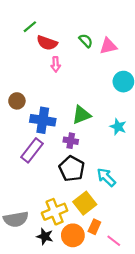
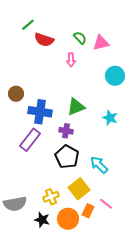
pink arrow: (56, 64) -> (71, 60), moved
yellow cross: (55, 212) -> (51, 197), size x0.7
pink line: (114, 241) -> (106, 204), moved

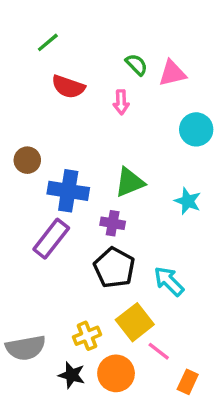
red semicircle: (44, 40) -> (68, 87), moved
pink line: (106, 204) -> (159, 351), moved
orange rectangle: (88, 211) -> (188, 382), moved

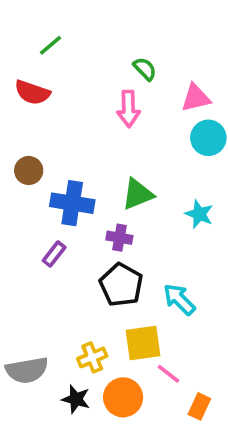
pink triangle: (172, 73) -> (196, 98), moved
red semicircle: (68, 87) -> (32, 92), moved
pink arrow: (121, 102) -> (129, 109), size x1.4
purple rectangle: (51, 239) -> (54, 254), size x0.6
yellow square: (135, 322) -> (143, 343), turned 30

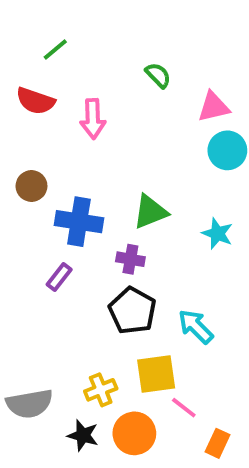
pink arrow: (129, 109) -> (93, 119), moved

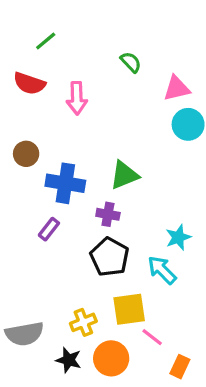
cyan star: (217, 234) -> (178, 237), moved, turned 30

